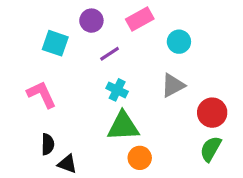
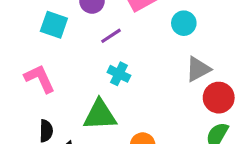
gray triangle: (173, 85) -> (198, 69), moved
green triangle: (123, 126) -> (100, 115), moved

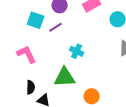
purple line: (111, 36) -> (56, 27), moved

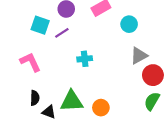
cyan cross: (77, 51) -> (85, 59), turned -32
green triangle: (65, 77) -> (72, 101), moved

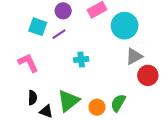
cyan circle: (129, 24) -> (125, 26), size x1.6
green triangle: (72, 101) -> (68, 101), turned -35
green semicircle: (152, 101) -> (118, 103), moved

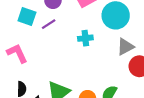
cyan cross: (81, 60) -> (85, 38), moved

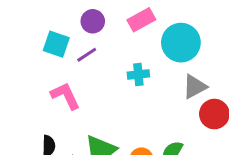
pink L-shape: (17, 53) -> (65, 96), moved

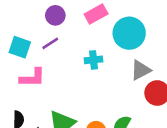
cyan square: (56, 44) -> (20, 47), moved
pink L-shape: (65, 96) -> (32, 78), turned 116

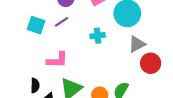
pink L-shape: (32, 78) -> (57, 60), moved

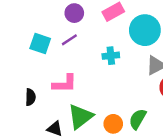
black semicircle: (35, 85) -> (30, 97), moved

